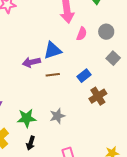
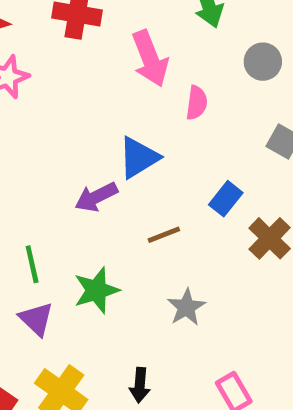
gray circle: (106, 32) -> (263, 62), moved
brown line: (53, 75) -> (164, 235), moved
green star: (27, 118) -> (96, 290), moved

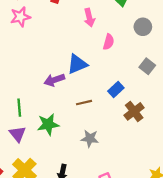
pink arrow: (150, 59) -> (89, 18), size x0.7
gray star: (186, 307) -> (90, 139), turned 30

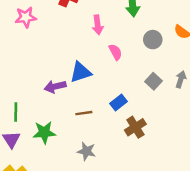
pink semicircle: (109, 42) -> (115, 52), turned -49

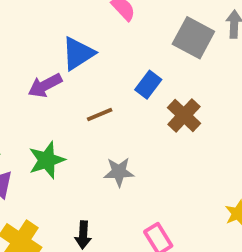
gray square: (154, 81) -> (193, 38), size x1.5

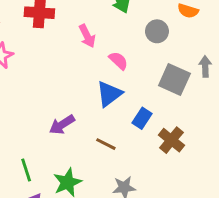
blue triangle: (78, 53) -> (109, 94), moved
brown line: (100, 114) -> (106, 144), turned 54

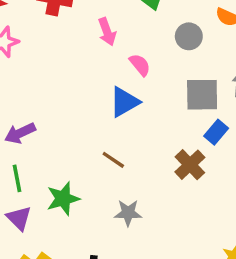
gray square: (174, 79) -> (202, 95), turned -32
blue rectangle: (142, 118) -> (216, 132), moved
purple arrow: (62, 125) -> (20, 133), moved

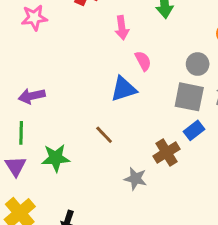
gray circle: (189, 36) -> (198, 64), moved
gray star: (128, 213) -> (135, 179), moved

